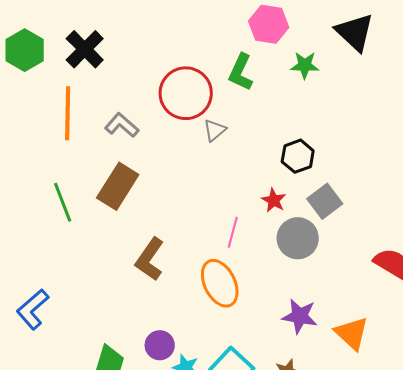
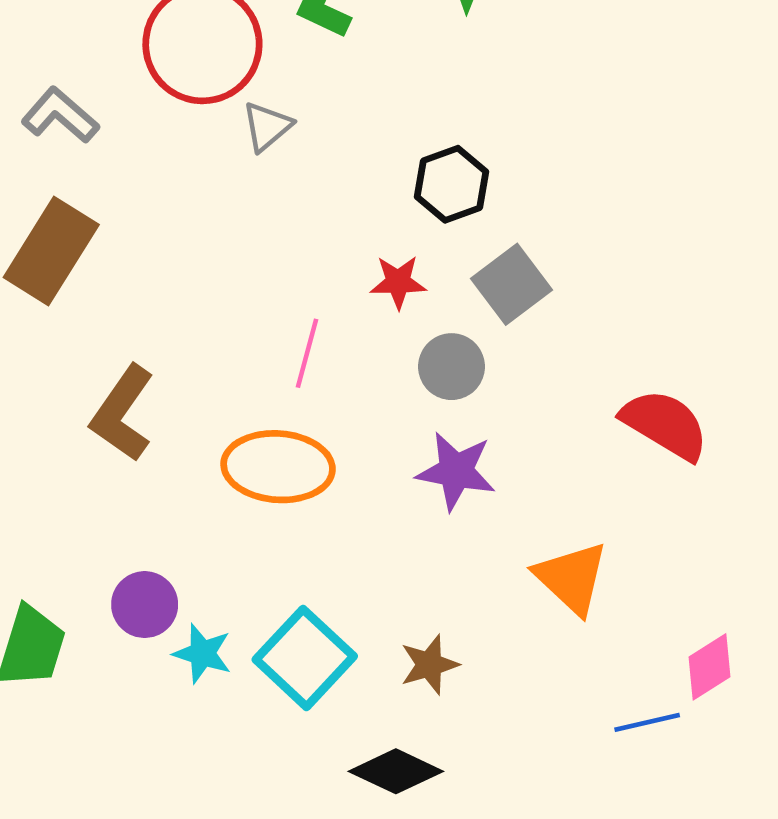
red star: (274, 200) -> (398, 282), turned -30
gray circle: (298, 238) -> (452, 367), size x0.7
orange ellipse: (220, 283) -> (278, 467), turned -60
purple star: (300, 316) -> (456, 471), moved

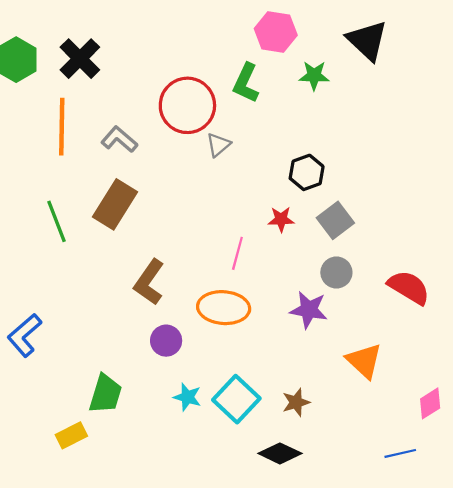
gray circle: (452, 367) -> (336, 272), moved
purple circle: (145, 605) -> (166, 341), moved
blue line: (647, 722) -> (400, 453), moved

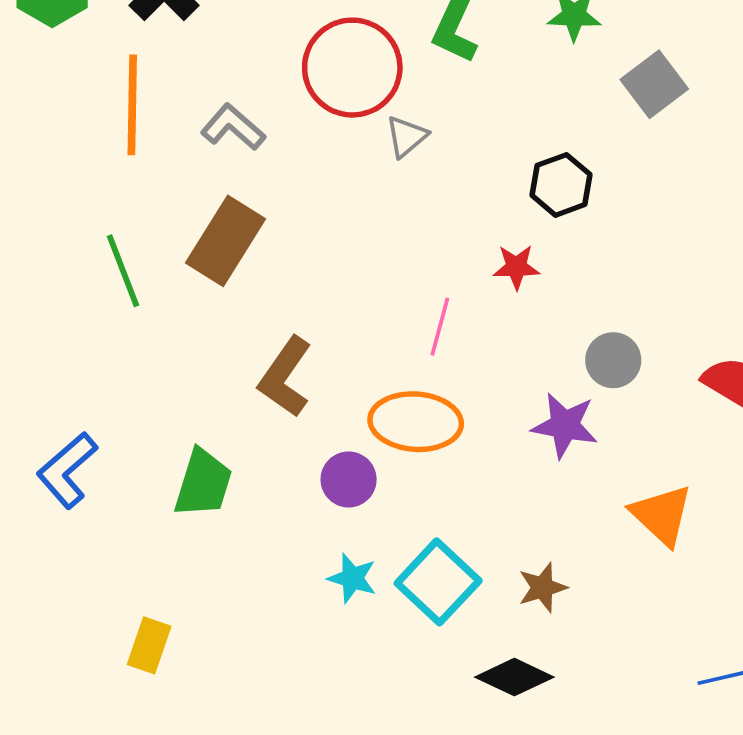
gray square: (335, 220) -> (654, 84), moved
purple circle: (166, 341) -> (349, 479), moved
green trapezoid: (105, 394) -> (203, 483), moved
yellow rectangle: (71, 435) -> (149, 645), turned -44

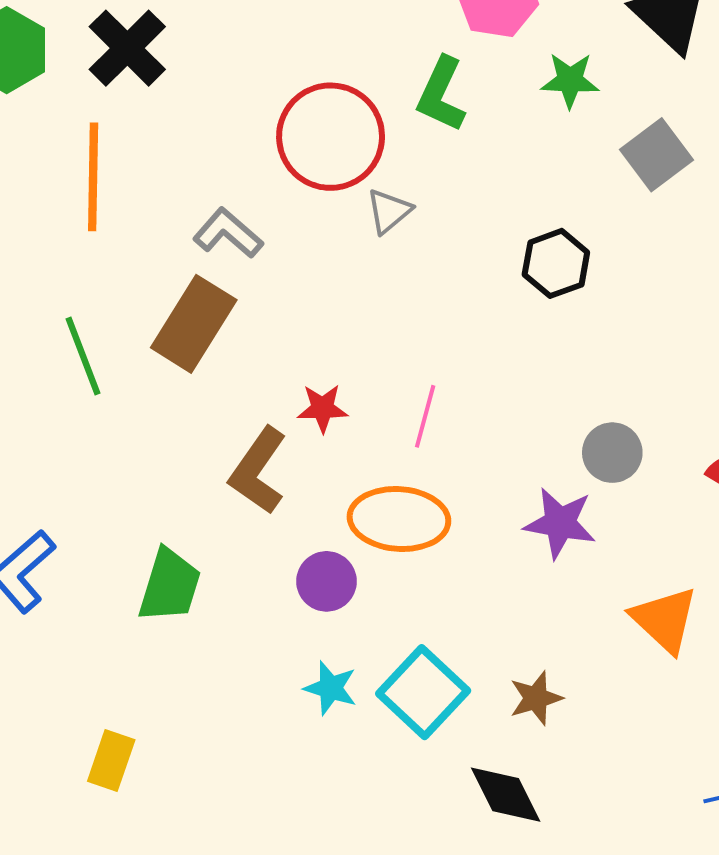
gray L-shape: (233, 127) -> (228, 233), moved
red star: (516, 267) -> (322, 408), moved
black diamond: (514, 677) -> (506, 795), turned 38

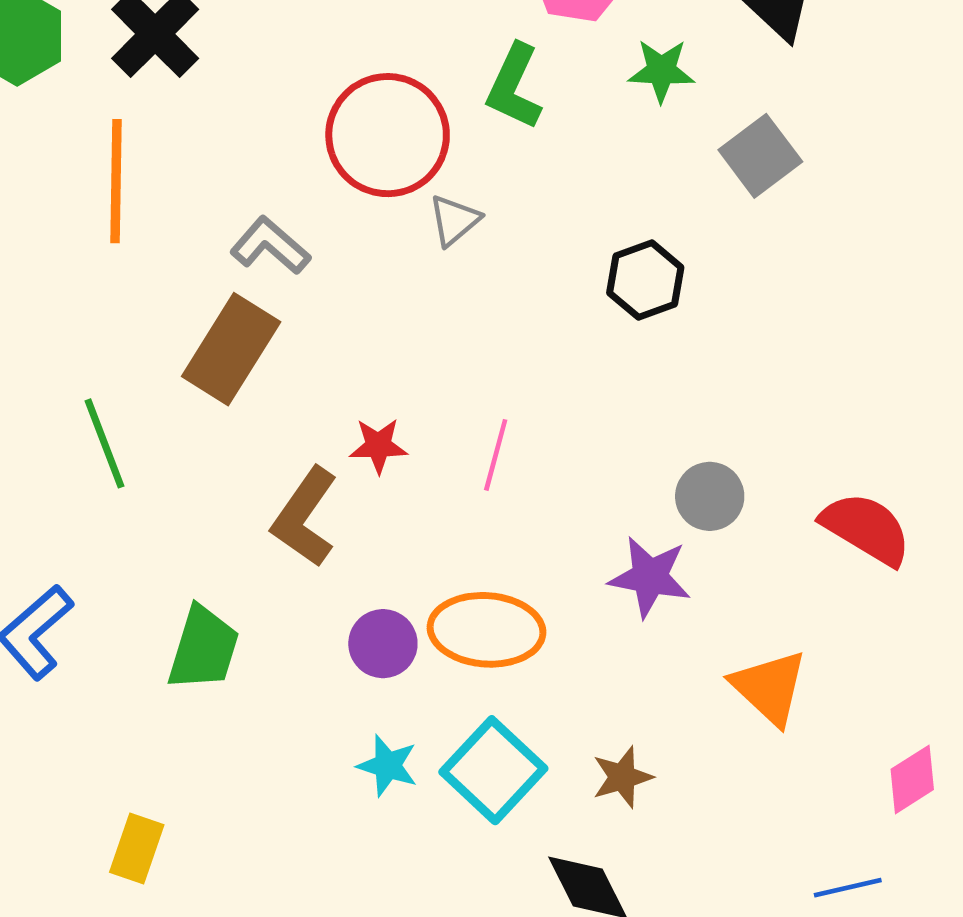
green line: (83, 356) -> (105, 443), moved
orange ellipse: (399, 519) -> (486, 630), moved

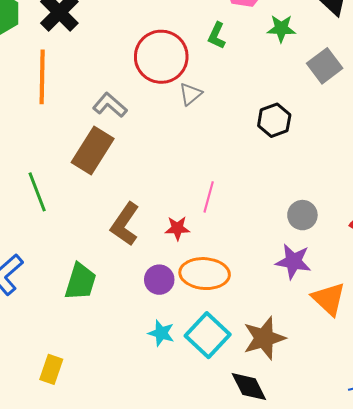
green L-shape: (514, 87) -> (217, 36), size x0.7
red star: (378, 446) -> (177, 228), moved
purple star: (650, 577) -> (293, 261), moved
brown star: (622, 777) -> (264, 338), size x1.6

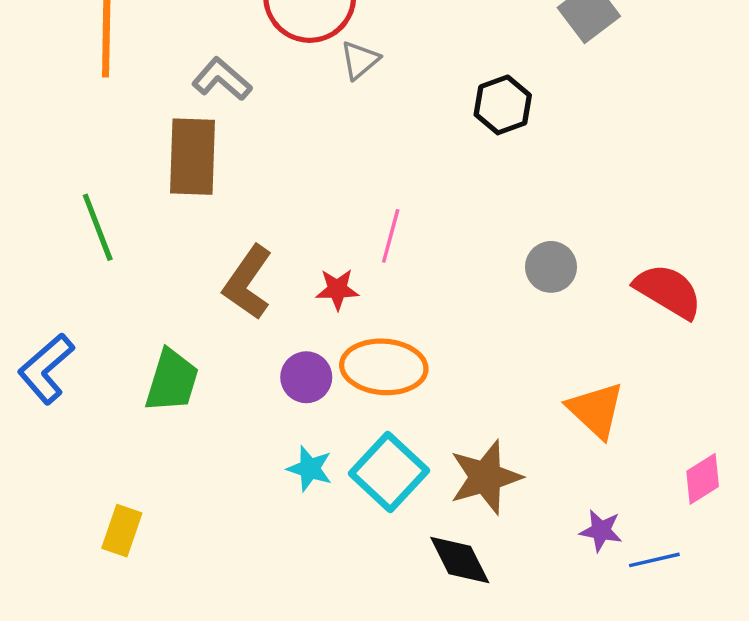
brown rectangle: (93, 151) -> (193, 157), turned -30
purple star: (293, 261) -> (601, 531), moved, size x0.7

